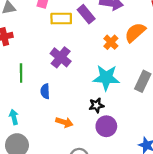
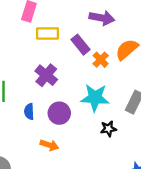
purple rectangle: (86, 14) -> (81, 45), moved
black star: (96, 105) -> (108, 129), moved
purple circle: (106, 126) -> (59, 113), moved

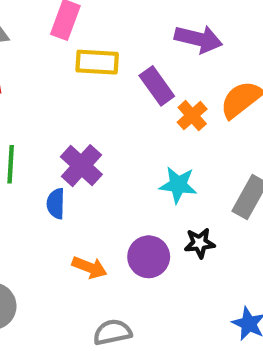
purple cross: (46, 75) -> (81, 166), moved
cyan star: (95, 98) -> (178, 185), size x0.7
purple circle: (59, 113) -> (149, 257), moved

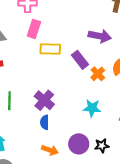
blue semicircle: (56, 204) -> (45, 122), moved
black star: (200, 243) -> (102, 146), moved

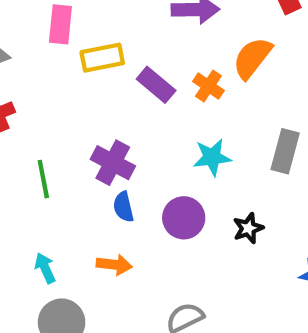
purple rectangle: (80, 60) -> (156, 85), moved
purple circle: (79, 144) -> (184, 218), moved
orange arrow: (50, 150) -> (114, 265), moved

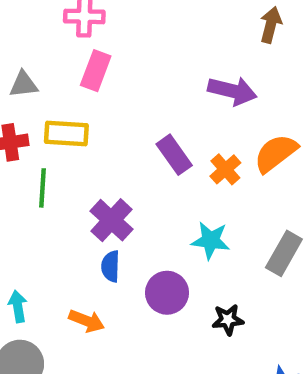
yellow rectangle: (102, 58) -> (66, 133), moved
green line: (43, 179) -> (42, 188), moved

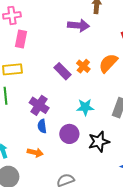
purple arrow: (232, 91) -> (78, 25), moved
orange cross: (225, 169) -> (83, 66), moved
black star: (228, 320) -> (99, 142), size x1.5

